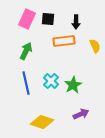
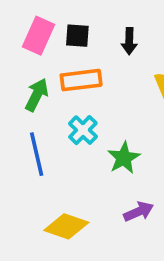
orange rectangle: (64, 41) -> (81, 80), moved
cyan cross: (51, 81) -> (83, 130), moved

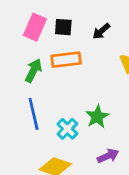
black arrow: (129, 41) -> (101, 31), turned 48
cyan cross: (83, 130) -> (67, 129), moved

